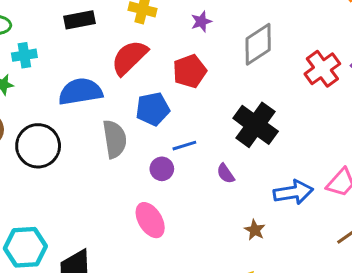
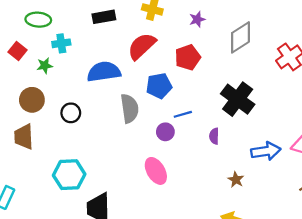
black circle: (38, 146) -> (71, 113), size x0.6
purple semicircle: (226, 174) -> (214, 136), turned 35
cyan hexagon: (25, 247) -> (69, 175), moved

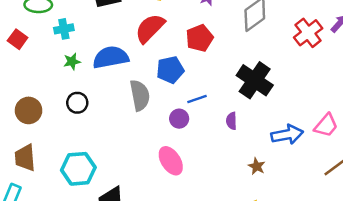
green star: (45, 66) -> (72, 62), moved
brown circle: (32, 100) -> (29, 110), moved
brown trapezoid: (24, 137) -> (25, 158), moved

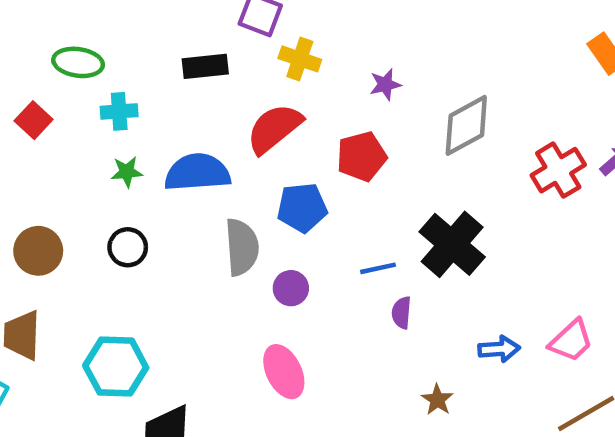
blue line: (197, 99) -> (378, 268), moved
purple circle: (179, 119) -> (291, 288), moved
blue arrow: (287, 135) -> (499, 349), size x0.7

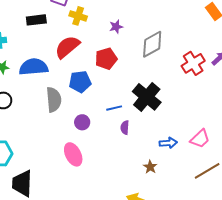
purple circle: (291, 288) -> (82, 122), moved
brown star: (437, 400) -> (150, 167), moved

